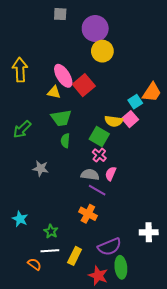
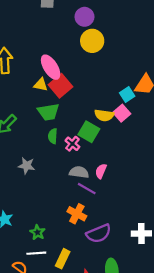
purple circle: (95, 28) -> (84, 17), size x0.7
red square: (84, 85) -> (60, 86), moved
pink cross: (99, 155) -> (72, 144), moved
purple semicircle: (110, 247) -> (99, 233), moved

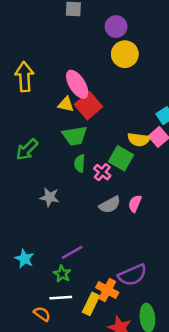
gray semicircle: (79, 172) -> (110, 205), turned 144
purple line: (87, 189) -> (72, 252), moved, turned -60
orange cross: (77, 214) -> (107, 290), moved

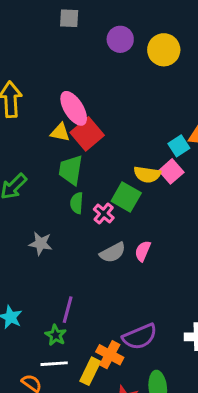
yellow circle: (125, 54) -> (164, 50), moved
green trapezoid: (75, 136) -> (71, 170), turned 108
purple line: (72, 252) -> (68, 310), turned -45

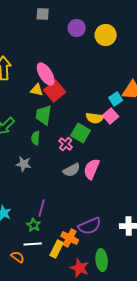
green semicircle: (77, 203) -> (36, 138), moved
pink semicircle: (143, 251) -> (92, 169), size x1.5

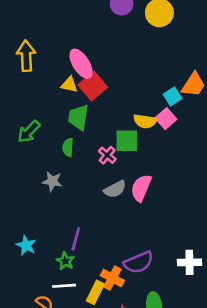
green square: (81, 133) -> (127, 141), turned -30

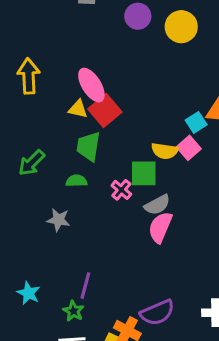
green semicircle: (68, 147) -> (76, 181), turned 84
gray semicircle: (115, 189) -> (157, 205), moved

